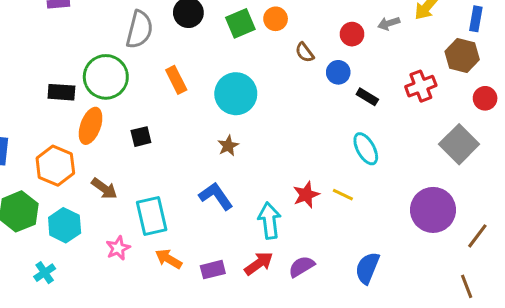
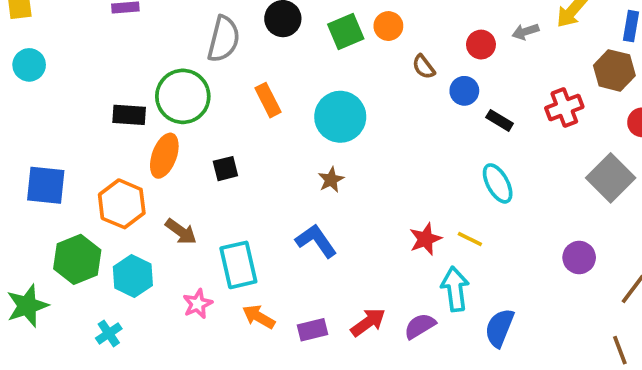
purple circle: (433, 210) -> (579, 258), size x0.6
cyan arrow: (269, 221) -> (455, 289), moved

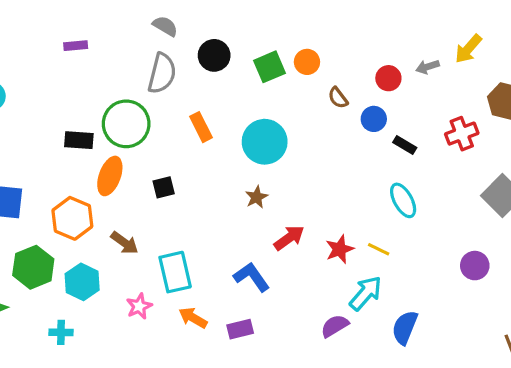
blue L-shape: (316, 241) -> (252, 277), moved
cyan arrow: (455, 289) -> (366, 293), turned 48
red arrow: (368, 322) -> (289, 238), moved
cyan cross: (109, 333) -> (61, 332), turned 35

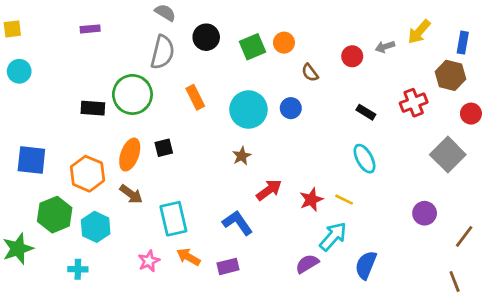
blue circle: (374, 119) -> (291, 108), moved
orange ellipse: (110, 176) -> (130, 155), moved
pink star: (139, 306) -> (149, 261), moved

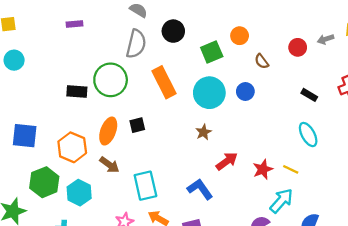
green square: (253, 47) -> (212, 52), moved
orange rectangle: (195, 97) -> (164, 82), size x1.5

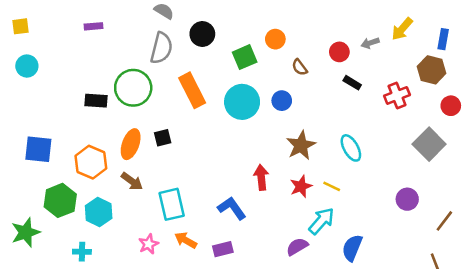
black rectangle: (309, 95) -> (352, 83), moved
brown star: (204, 132) -> (301, 145), moved, size x1.6
red arrow: (227, 161) -> (261, 177), turned -60

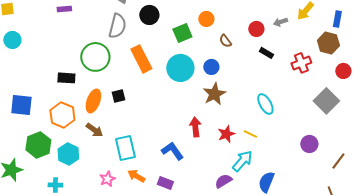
black rectangle: (96, 101) -> (66, 78), moved
brown star: (301, 145) -> (214, 94), moved
purple rectangle: (223, 249) -> (165, 183), turned 35

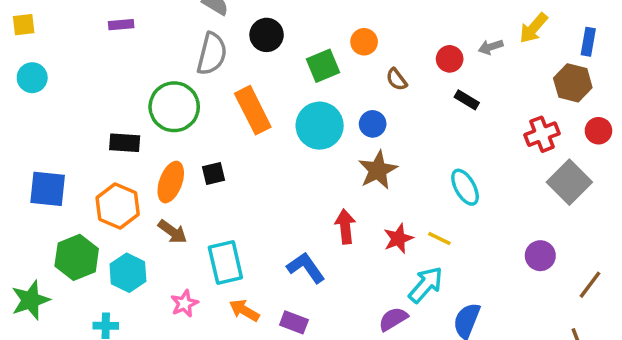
red cross: (301, 63) -> (542, 134), moved
pink star: (107, 179) -> (184, 304), moved

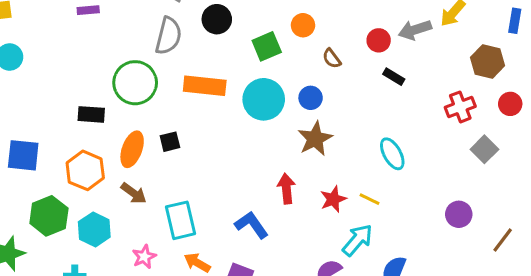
blue rectangle: (588, 42) -> (515, 21), moved
gray arrow: (491, 47) -> (415, 30), size x1.5
orange rectangle: (253, 110) -> (205, 86), turned -57
gray square: (569, 182) -> (484, 149), size x0.7

